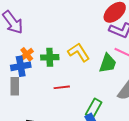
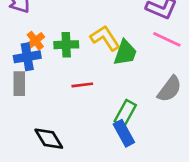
green trapezoid: (108, 63) -> (125, 53), moved

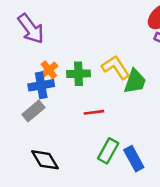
gray rectangle: (19, 84) -> (33, 111), turned 50
green rectangle: (125, 113) -> (108, 151), moved
black diamond: (49, 139) -> (45, 160), moved

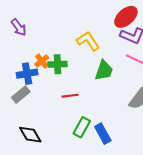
purple arrow: (31, 29) -> (19, 27), size x0.7
yellow L-shape: (116, 67) -> (88, 41), moved
orange cross: (49, 70) -> (42, 61), moved

